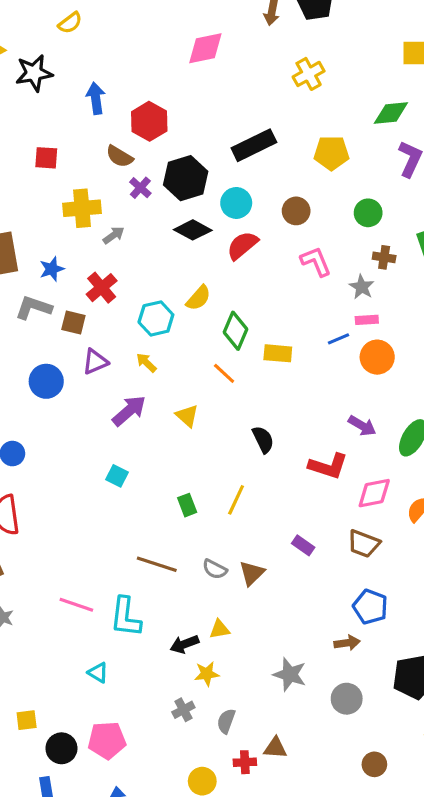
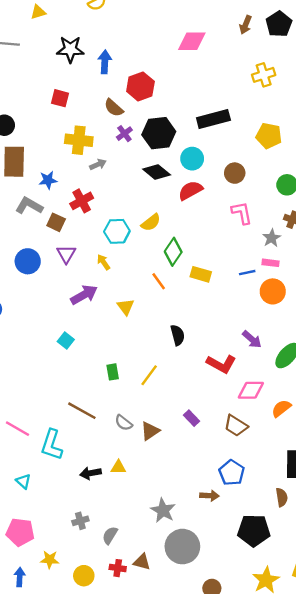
black star: (34, 73) -> (70, 49), moved
purple triangle: (95, 362) -> (66, 254), turned -48
yellow star: (207, 674) -> (50, 560), moved
gray circle: (347, 699) -> (182, 547), moved, size x1.5

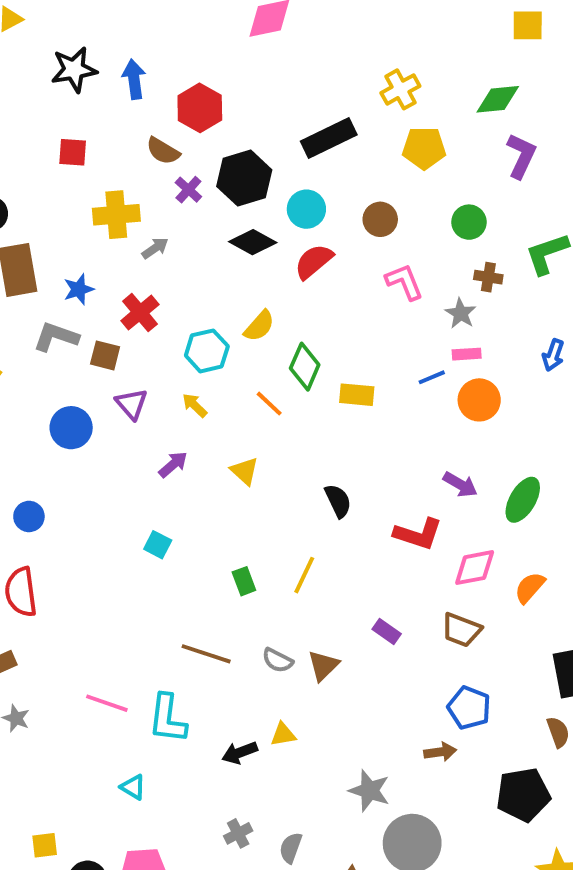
yellow cross: (264, 75) -> (400, 89), moved
orange line: (159, 281) -> (269, 404), moved
purple arrow: (84, 295) -> (173, 464), size x0.7

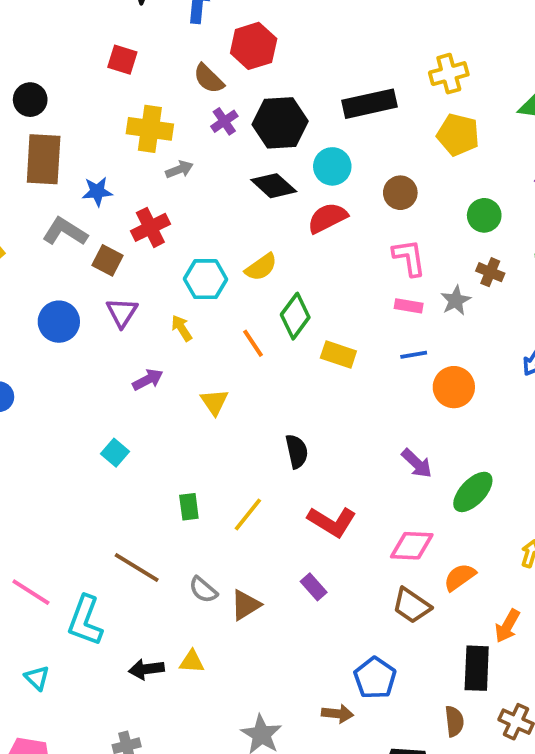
pink rectangle: (467, 354) -> (409, 306), moved
red L-shape: (418, 534) -> (332, 522), moved
brown trapezoid: (461, 630) -> (412, 606), moved

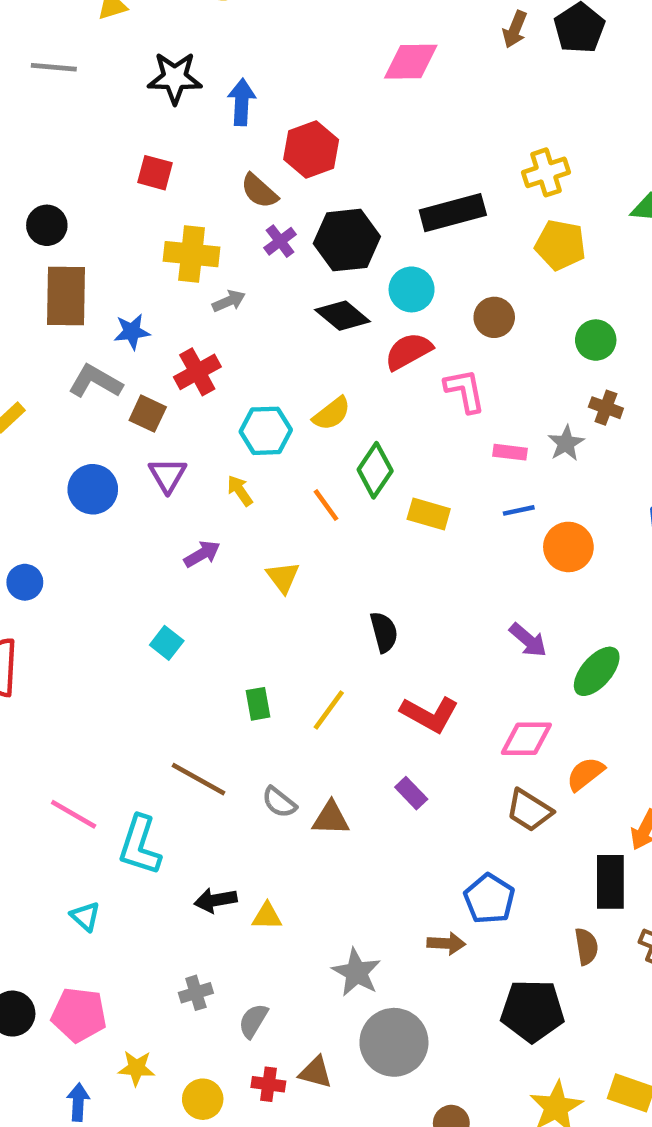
pink L-shape: (409, 258) -> (465, 391), moved
brown triangle: (246, 605) -> (331, 818), turned 36
yellow triangle: (192, 662) -> (267, 916), moved

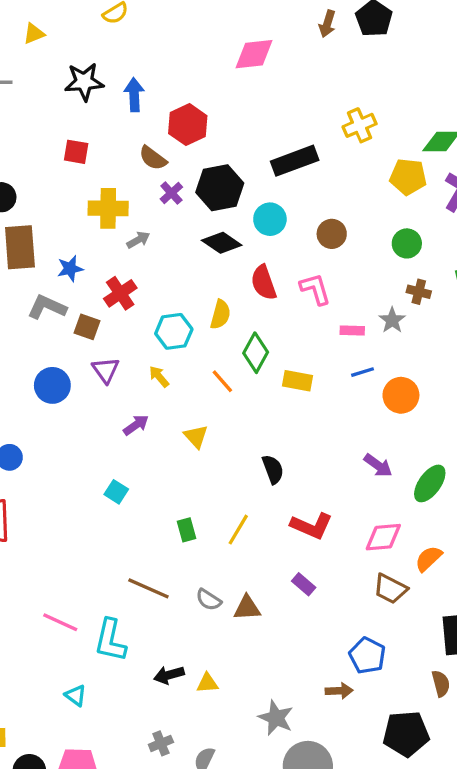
yellow pentagon: (560, 245) -> (408, 177), moved
red semicircle: (408, 351) -> (264, 283), moved, turned -75
yellow semicircle: (332, 414) -> (220, 314), turned -32

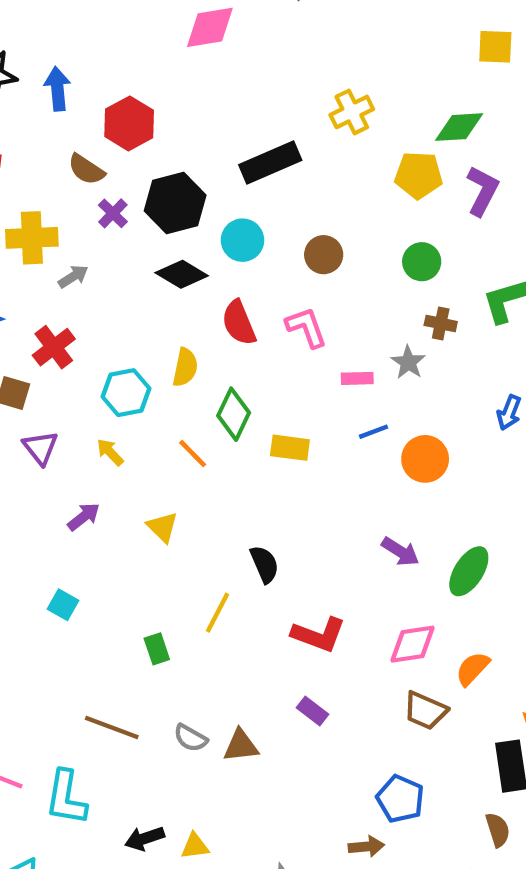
yellow line: (238, 530) -> (218, 613), moved

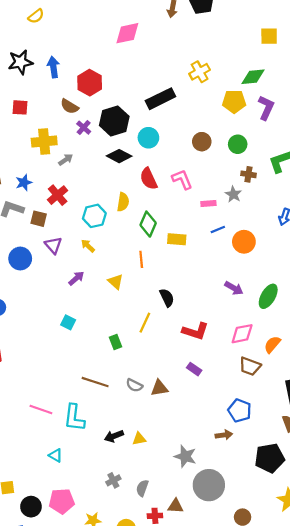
brown circle: (324, 255) -> (202, 142), moved
orange line: (193, 454) -> (141, 259), moved, turned 42

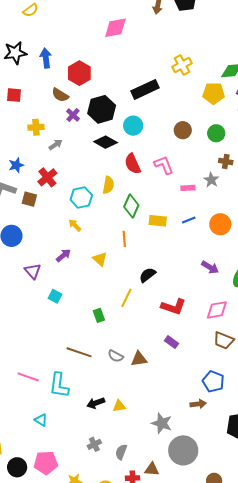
yellow cross: (44, 142) -> (36, 127), size x0.7
blue line: (218, 229) -> (189, 220), moved
purple triangle: (53, 245) -> (33, 271), moved
black semicircle: (167, 298) -> (147, 275), turned -102

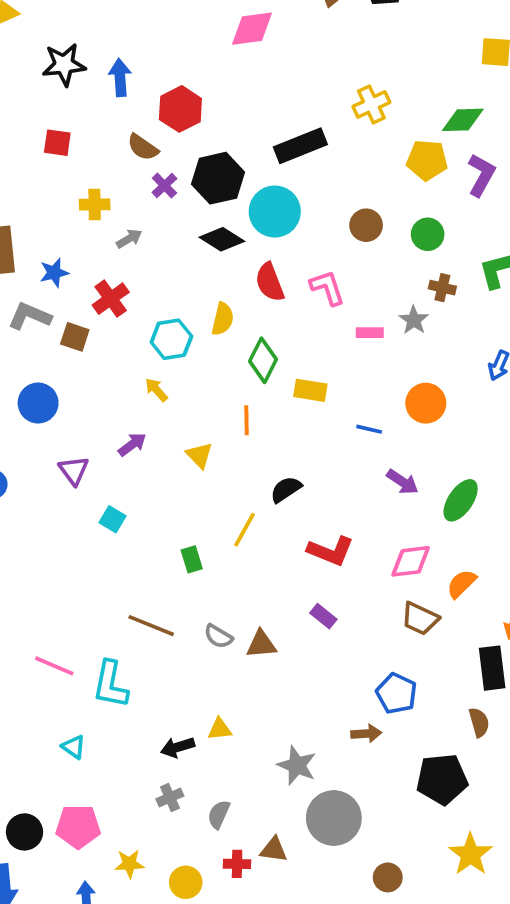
cyan circle: (133, 126) -> (275, 212), size x1.4
blue line: (189, 220) -> (369, 429), moved, turned 32
black arrow: (96, 403) -> (178, 747), moved

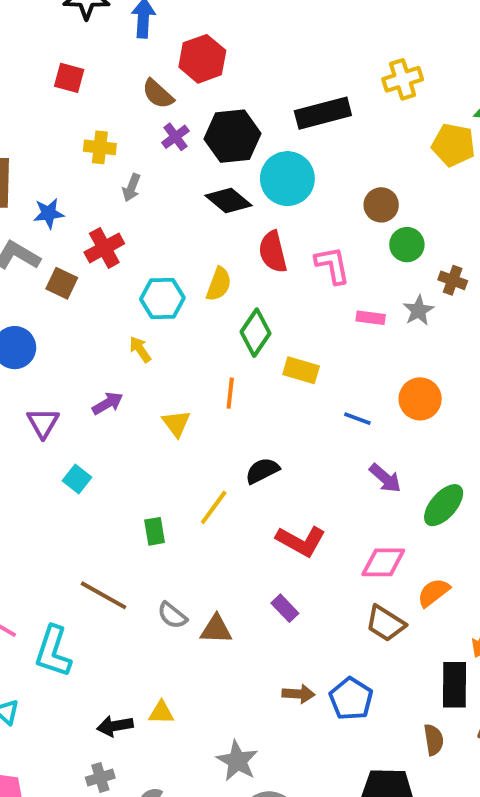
green circle: (428, 234) -> (407, 245), moved
gray arrow: (129, 239) -> (132, 188), turned 135
brown arrow: (366, 733) -> (298, 694), moved

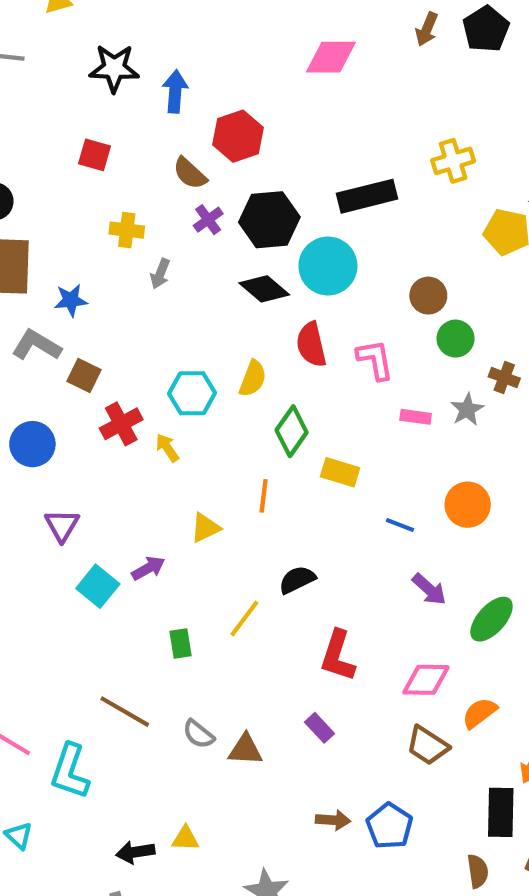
red cross: (104, 248) -> (121, 424), moved
purple arrow: (108, 403) -> (148, 568), moved
yellow triangle: (176, 423) -> (205, 528), turned 40
cyan square: (77, 479) -> (98, 586), size x1.4
red L-shape: (301, 541) -> (338, 656), turned 78

